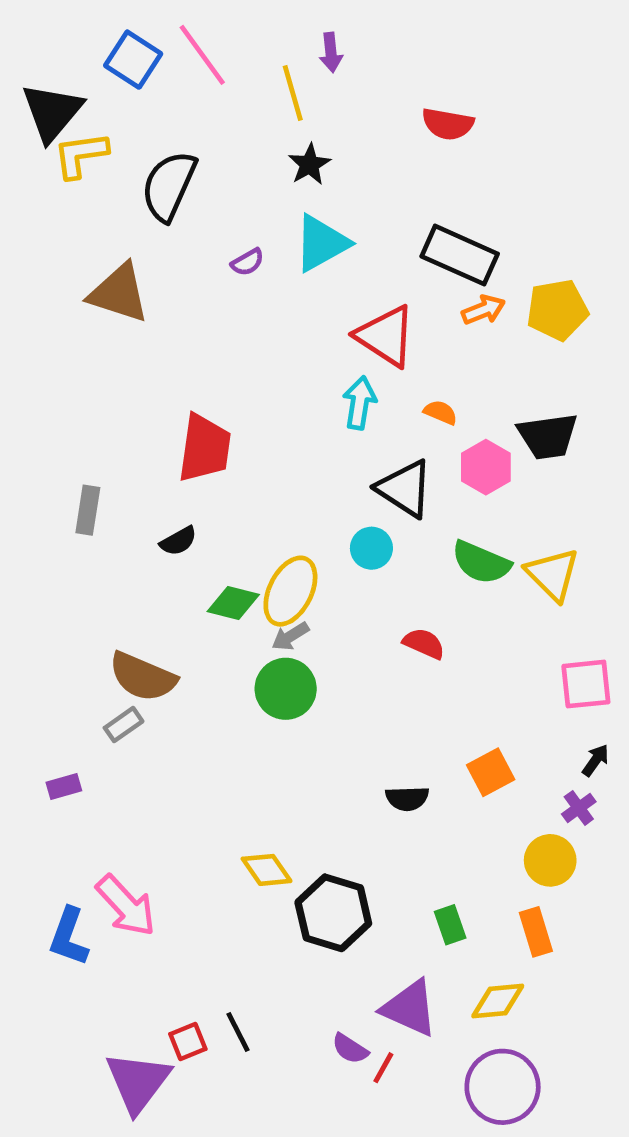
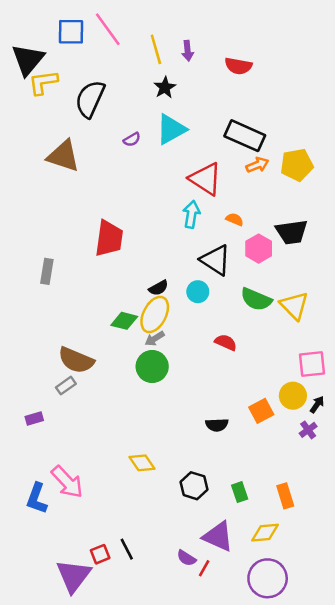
purple arrow: (331, 52) -> (188, 51), moved
blue square: (133, 60) -> (71, 32), turned -32
black semicircle: (178, 541) -> (158, 288), moved
yellow circle: (550, 860) -> (293, 396), moved
black hexagon: (333, 913) -> (194, 486), moved, size x0.7

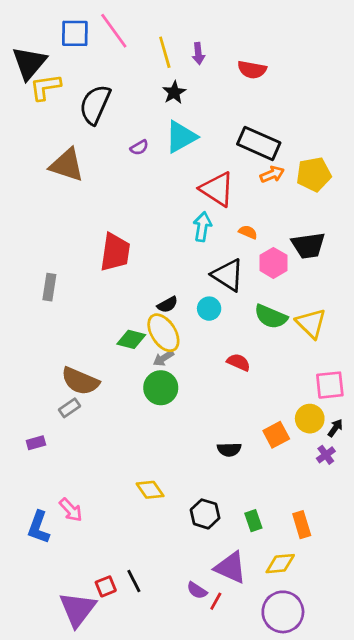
yellow ellipse: (155, 315) -> (163, 333), turned -60
pink arrow: (67, 482) -> (71, 510), size x0.7

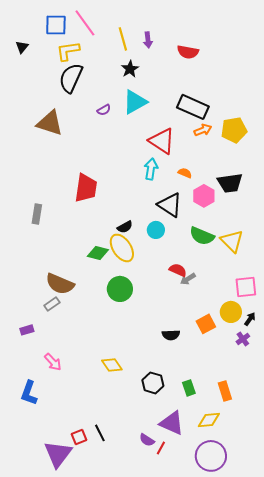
black triangle: (29, 63) -> (22, 47), size x0.5
yellow L-shape: (45, 87) -> (68, 51), moved
gray arrow: (163, 358) -> (188, 279), moved
pink arrow: (71, 510) -> (53, 362), moved

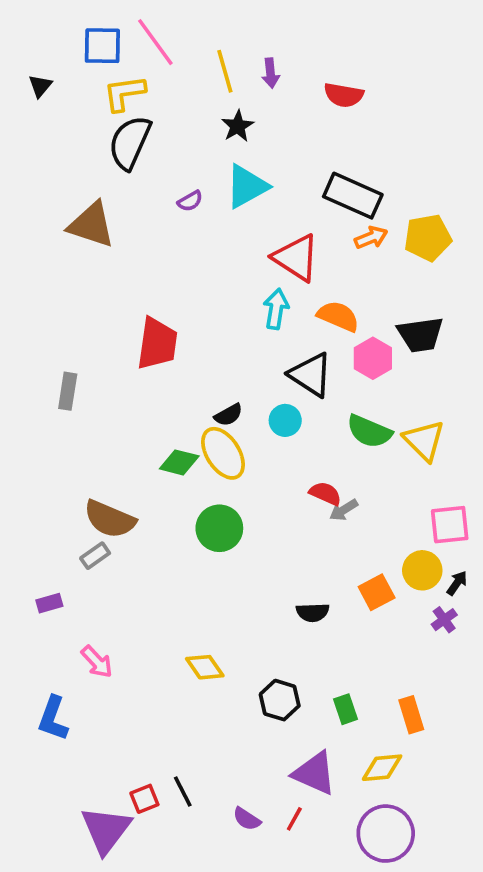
orange semicircle: (185, 173) -> (338, 316), size x1.6
purple semicircle: (147, 440) -> (247, 819), moved

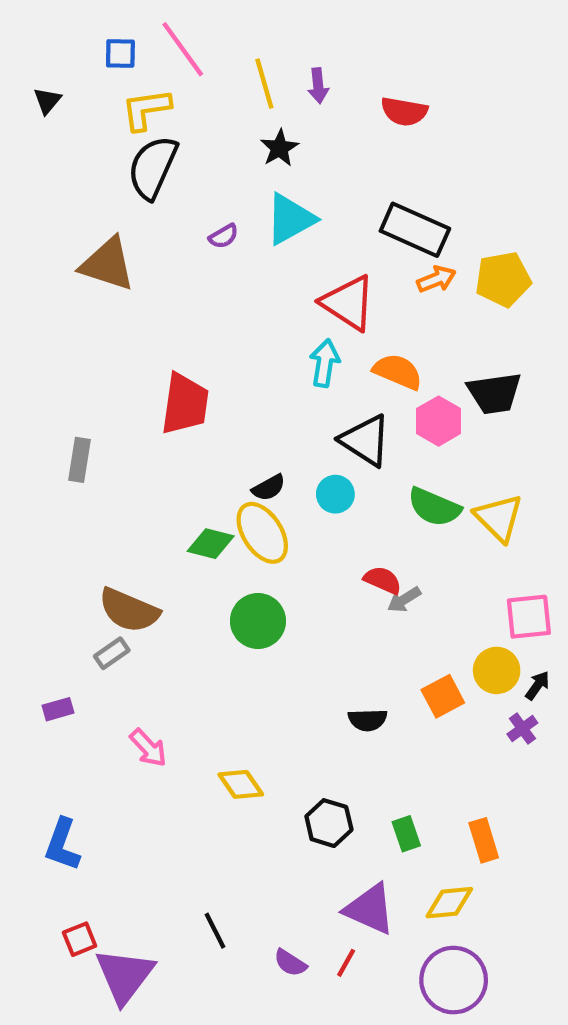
blue square: (102, 46) -> (120, 53), size x0.7
pink arrow: (97, 662) -> (148, 748), moved
red square: (144, 799) -> (80, 939), moved

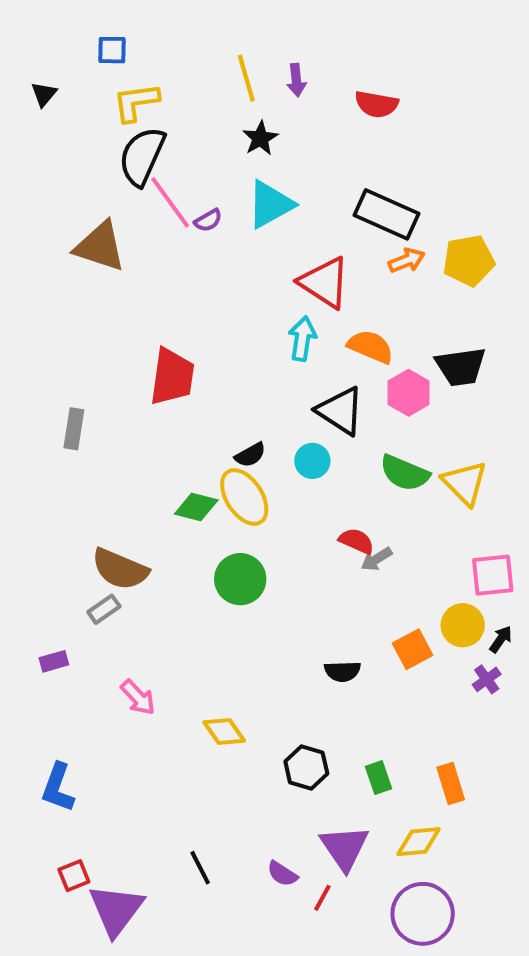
pink line: (183, 49) -> (170, 202), moved
purple triangle: (370, 909) -> (344, 848), turned 32
purple semicircle: (290, 963) -> (282, 874), moved

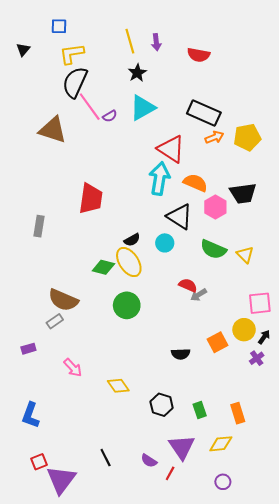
cyan arrow: (302, 339) -> (159, 179), size x1.4
yellow triangle: (465, 483) -> (245, 255), size x0.7
purple circle: (423, 914) -> (223, 482), size x0.5

